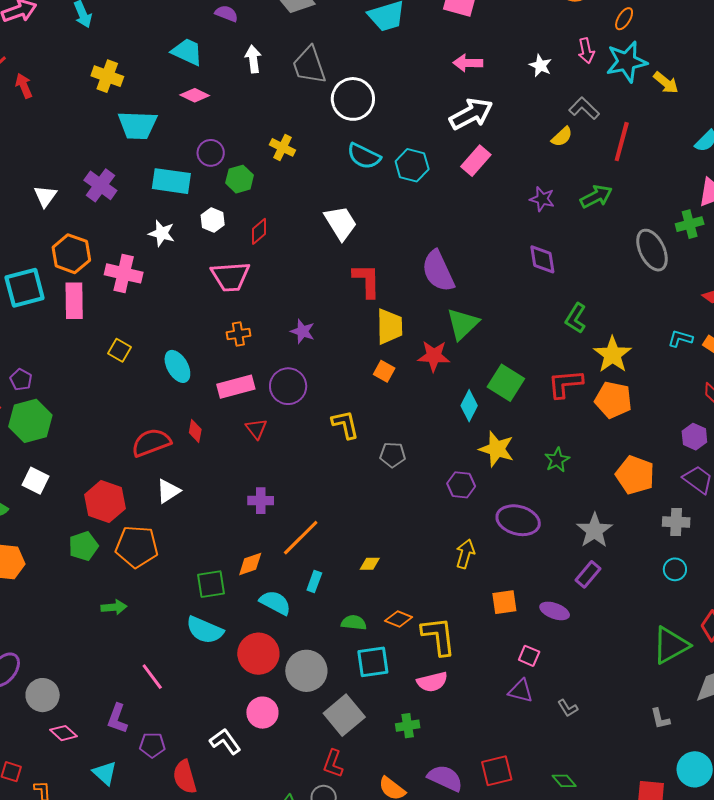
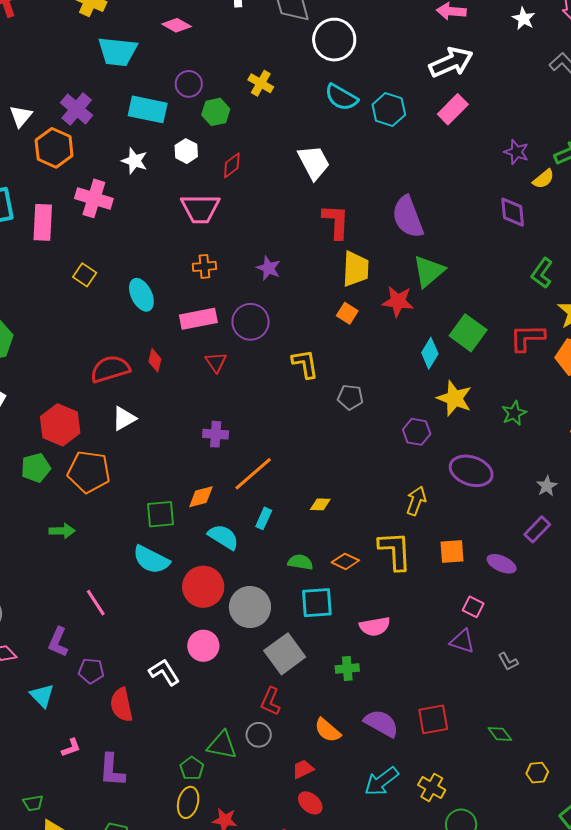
yellow semicircle: (562, 137) -> (543, 179), moved
orange hexagon: (71, 254) -> (54, 148), moved
gray star: (595, 530) -> (547, 486), size x0.6
yellow L-shape: (439, 636) -> (395, 551), moved

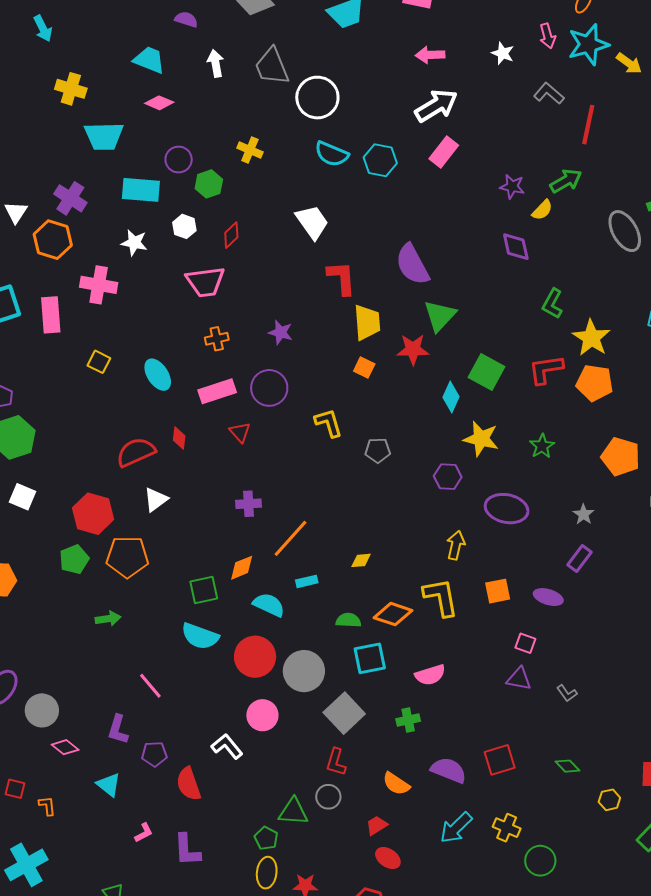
cyan rectangle: (264, 518) -> (307, 581), turned 60
orange diamond: (345, 561) -> (393, 614), size x1.4

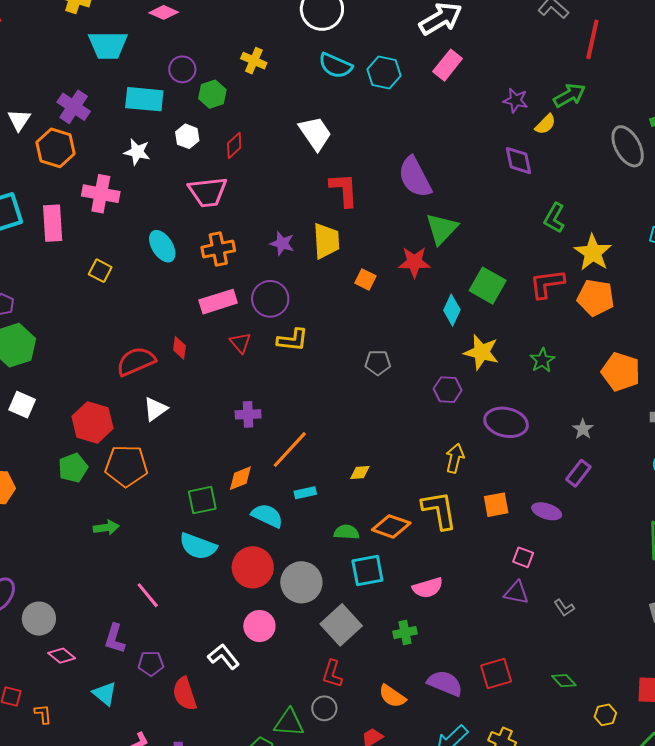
yellow trapezoid: (367, 322) -> (326, 241), moved
orange cross: (217, 339) -> (218, 249), size x1.4
cyan ellipse: (158, 375) -> (162, 246), moved
yellow L-shape: (329, 423) -> (293, 340), moved, turned 112

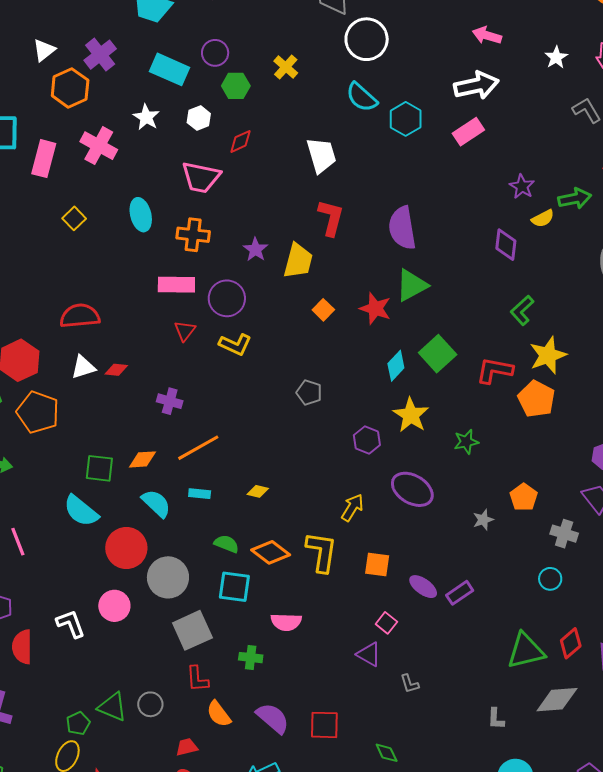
red diamond: (179, 348) -> (116, 370), moved, turned 70
orange pentagon: (621, 372) -> (524, 497), moved, size x0.7
purple rectangle: (578, 473) -> (460, 593), moved
red L-shape: (332, 674) -> (197, 679), moved, turned -40

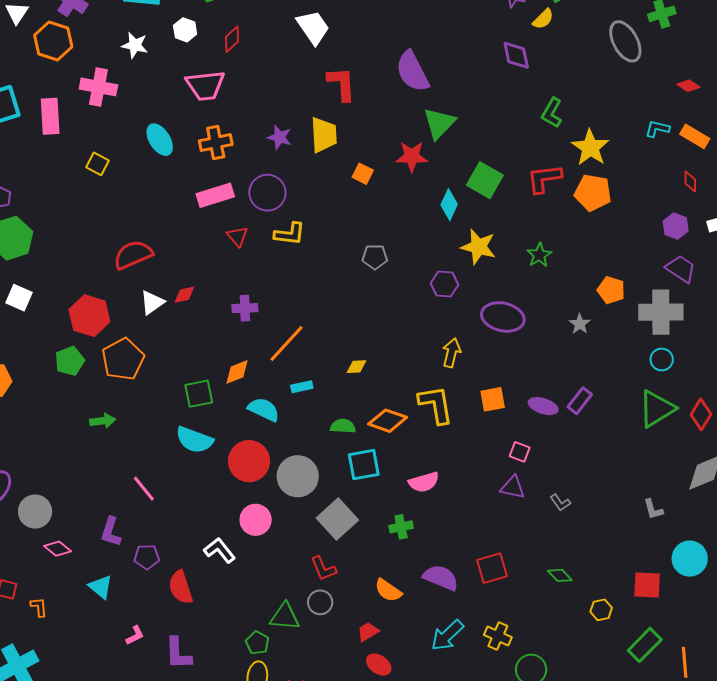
orange pentagon: (38, 412) -> (123, 359), turned -30
gray cross: (564, 534) -> (661, 312), size x1.6
green triangle: (526, 651) -> (657, 409), moved
red L-shape: (197, 679) -> (323, 569), moved

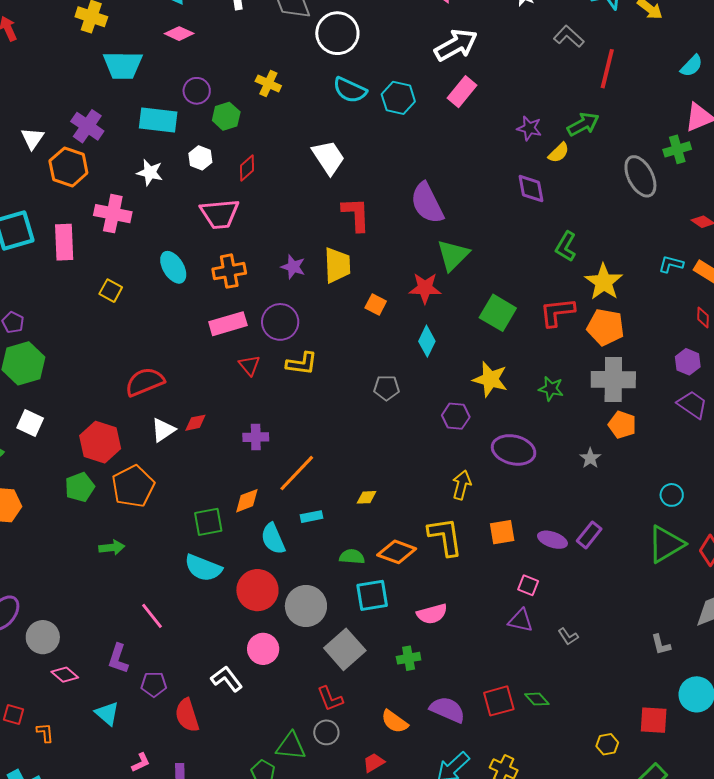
cyan diamond: (449, 205) -> (427, 341), moved
green star: (539, 255) -> (551, 389), turned -30
gray cross: (661, 312) -> (613, 380), moved
cyan semicircle: (264, 409) -> (273, 539), turned -140
green diamond: (560, 575) -> (537, 699), moved

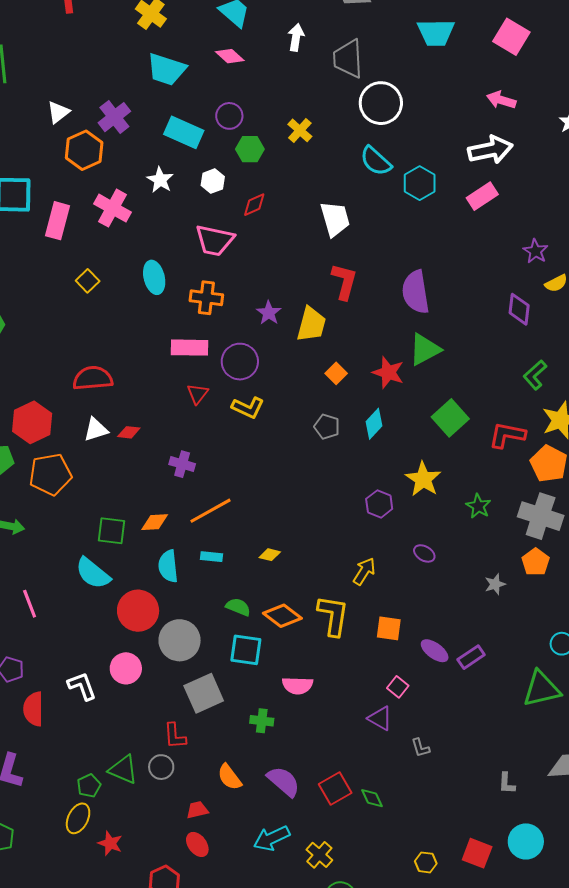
gray pentagon: (387, 388) -> (327, 427), moved
purple ellipse: (514, 450) -> (424, 553), size x0.5
red square: (499, 701) -> (335, 789), turned -32

